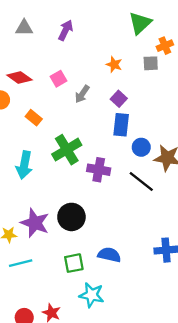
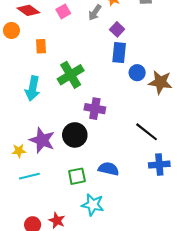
gray arrow: (82, 94) -> (95, 12), moved
orange rectangle: (34, 118) -> (41, 46), turned 48
purple cross: (99, 170) -> (95, 109), moved
black line: (141, 182) -> (147, 132), moved

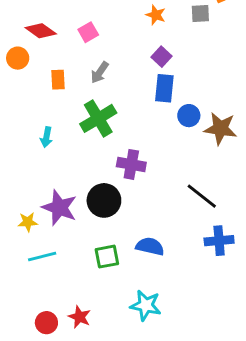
gray arrow: (95, 12) -> (100, 72), moved
cyan arrow: (33, 89) -> (46, 137), size x0.6
cyan star: (93, 205) -> (146, 305), moved

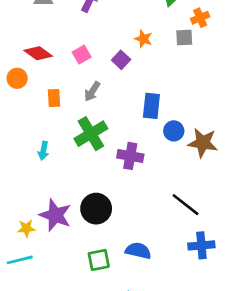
purple square: (161, 57) -> (121, 60), moved
purple cross: (131, 164) -> (130, 156), moved
cyan line: (42, 257) -> (20, 260), moved

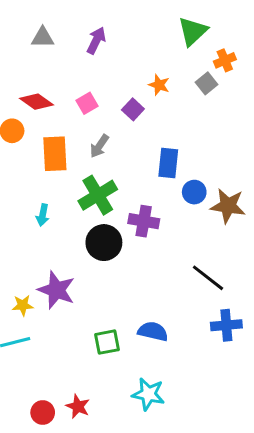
gray square: (184, 37) -> (206, 83), turned -36
orange rectangle: (54, 98) -> (55, 154), size x1.6
black circle: (96, 209) -> (104, 243), moved

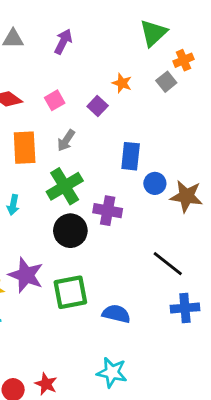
green square: (107, 342) -> (70, 292), moved, size x1.4

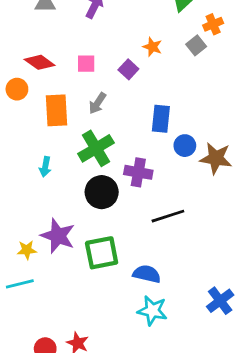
pink square: (55, 100) -> (86, 64), turned 30
black line: (168, 264) -> (168, 216), moved, turned -56
blue cross: (185, 308) -> (220, 301), moved, turned -32
cyan star: (112, 372) -> (152, 311), moved

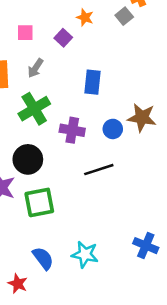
blue circle: (185, 146) -> (113, 129), moved
black circle: (102, 192) -> (28, 159), moved
blue semicircle: (147, 274) -> (43, 258), moved, turned 40
blue cross: (220, 301) -> (146, 246), turned -30

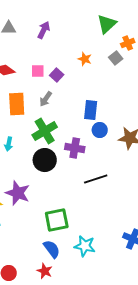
purple square: (63, 38) -> (57, 75), moved
blue circle: (113, 129) -> (100, 130), moved
black circle: (28, 159) -> (45, 160), moved
green square: (39, 202) -> (57, 220), moved
red star: (18, 284) -> (45, 271), moved

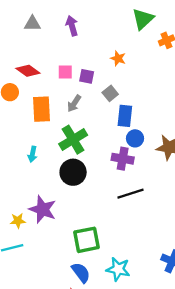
purple arrow: (44, 30) -> (72, 26), turned -42
gray square: (116, 58) -> (110, 93), moved
purple square: (57, 75) -> (87, 76), turned -32
purple cross: (75, 148) -> (123, 159), moved

